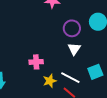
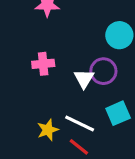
purple circle: (72, 28) -> (103, 71), moved
pink cross: (36, 62) -> (43, 64), moved

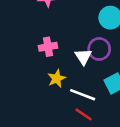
yellow star: (48, 130) -> (57, 78), moved

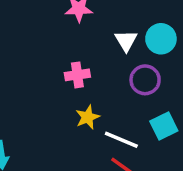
white triangle: (83, 57) -> (126, 41), moved

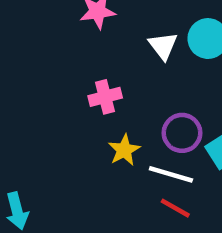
purple circle: (145, 80) -> (182, 133), moved

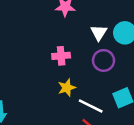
purple circle: (182, 133) -> (104, 60), moved

